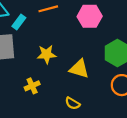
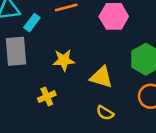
yellow semicircle: (73, 103) -> (105, 113), moved

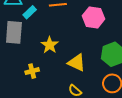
yellow star: (64, 60) -> (50, 45), turned 30

